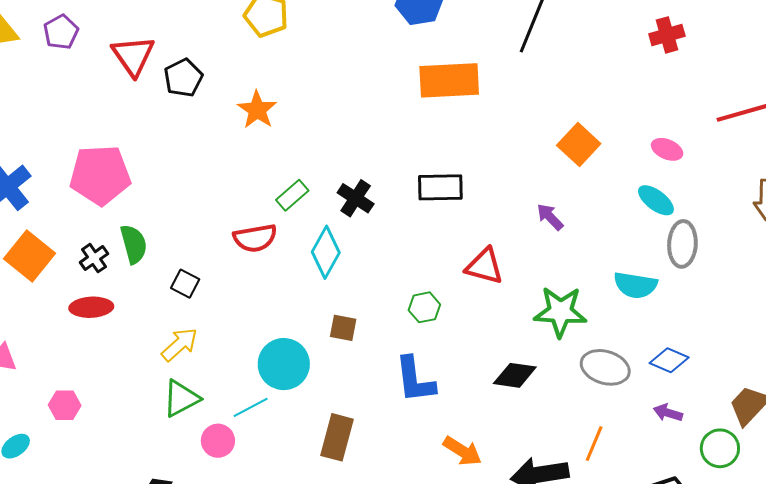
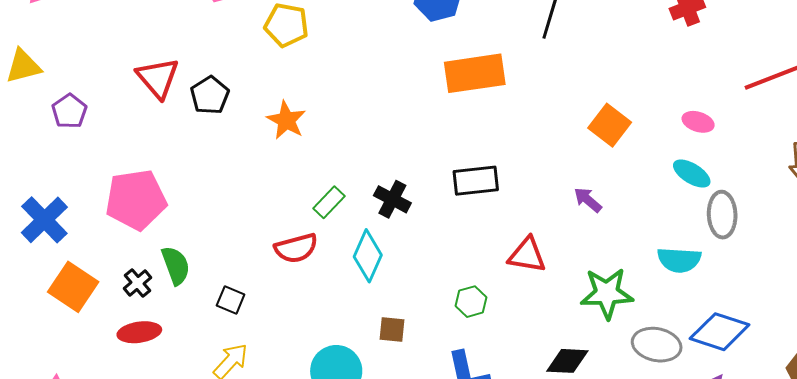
purple pentagon: (61, 32) -> (69, 111), moved
blue diamond: (669, 360) -> (720, 332), size x1.5

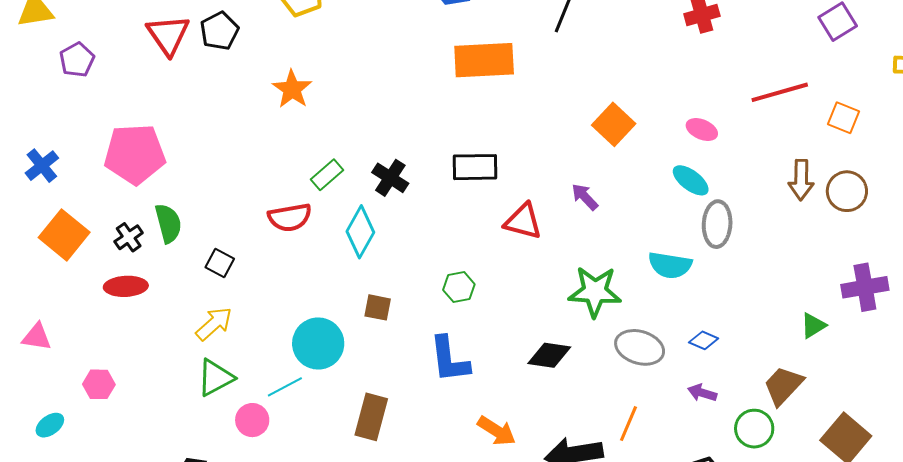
black pentagon: (210, 95) -> (219, 31), moved
blue cross: (44, 220) -> (42, 166), size x0.7
red triangle: (527, 255) -> (523, 221), moved
blue diamond: (720, 332) -> (704, 340), size x0.5

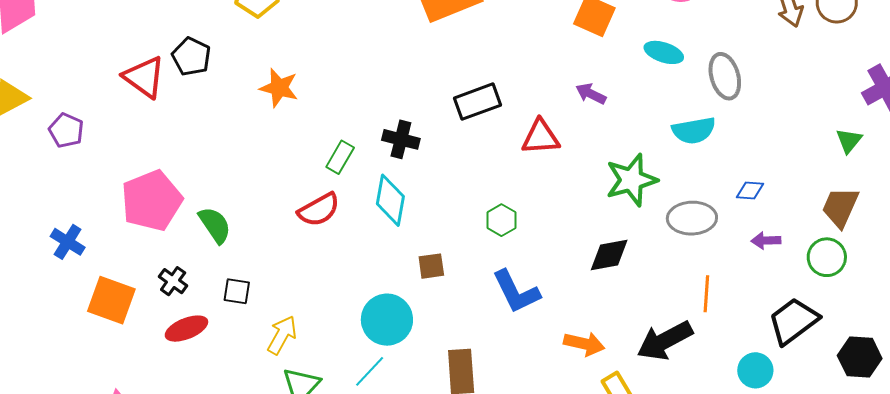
cyan ellipse: (691, 180) -> (664, 52), moved
green semicircle: (168, 223) -> (215, 225), moved
black square: (220, 263) -> (237, 291), moved

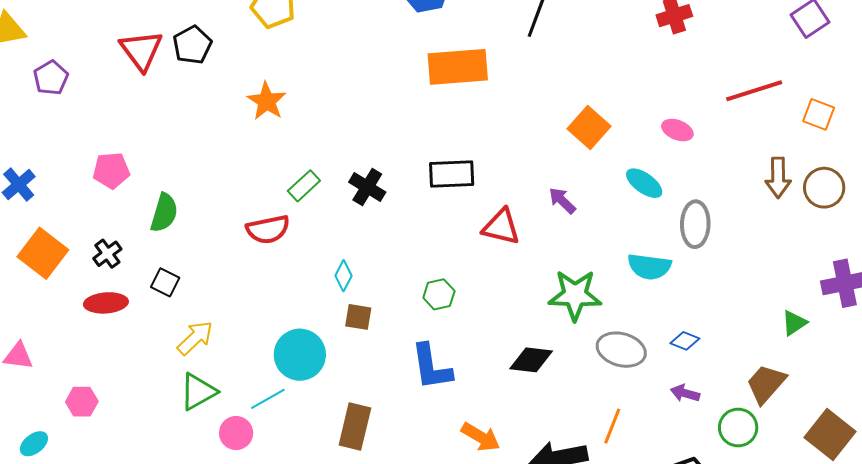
cyan diamond: (390, 200) -> (344, 276), moved, size x0.6
pink pentagon: (152, 201) -> (111, 170), size x0.6
green semicircle: (215, 225) -> (164, 213), turned 33

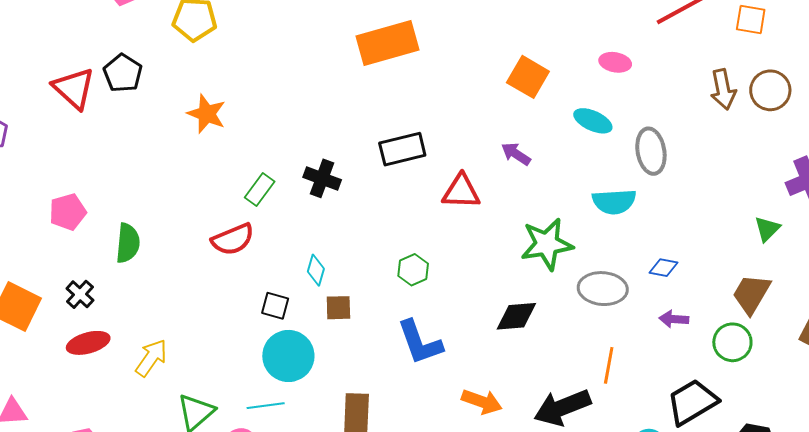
black square: (165, 282) -> (275, 306), moved
yellow arrow: (195, 338) -> (151, 358), moved
cyan line: (268, 399) -> (266, 406), turned 33

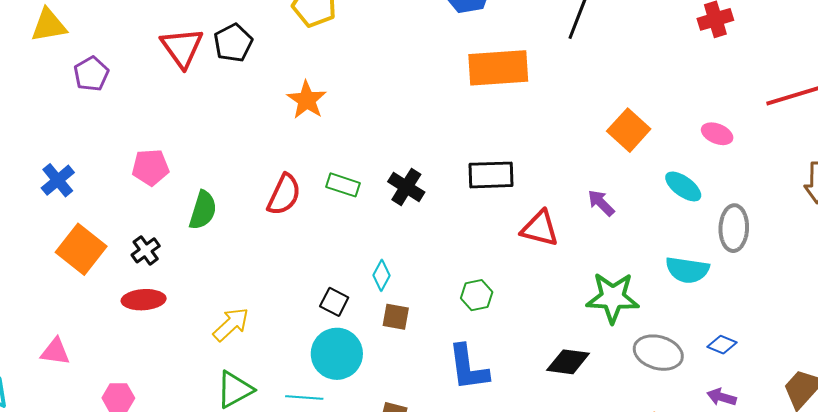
green rectangle: (260, 190) -> (343, 185), turned 60
red semicircle: (233, 239) -> (284, 195), moved, turned -54
yellow arrow: (151, 358) -> (231, 324), moved

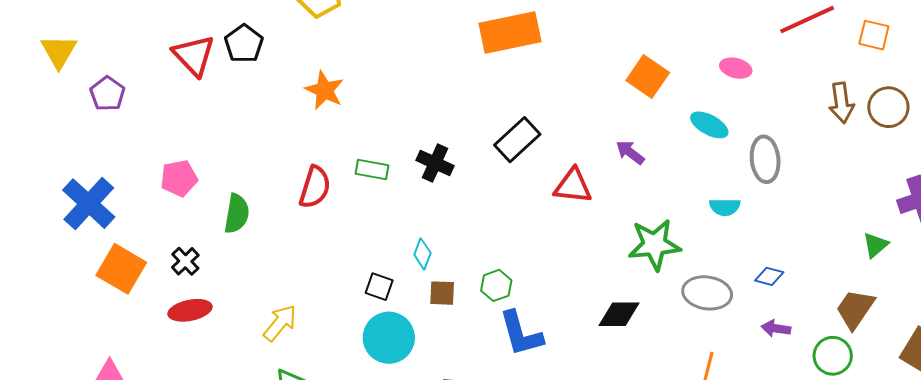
yellow triangle: (49, 25) -> (59, 51), turned -42
black rectangle: (491, 175) -> (517, 140), turned -33
blue cross: (58, 180) -> (89, 204), size x1.6
cyan semicircle: (687, 270) -> (725, 207), size x0.7
green hexagon: (477, 295) -> (496, 285), moved

